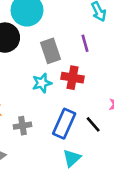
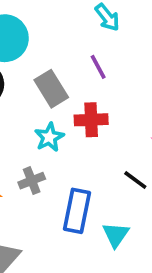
blue rectangle: (64, 124) -> (77, 211), moved
gray cross: (22, 126) -> (32, 181), moved

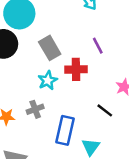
purple line: (98, 67) -> (98, 46), moved

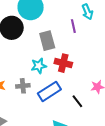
purple line: (98, 46) -> (73, 26), moved
blue rectangle: (65, 130) -> (49, 91), moved, turned 30

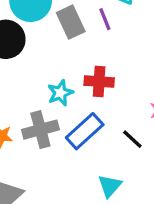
gray rectangle: (47, 41) -> (71, 22), moved
gray cross: (23, 86) -> (40, 130), size x1.5

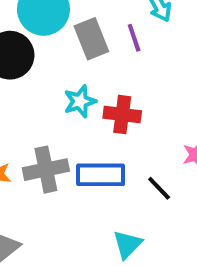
cyan star: (60, 93) -> (80, 101), moved
blue rectangle: (85, 131) -> (101, 175), turned 39

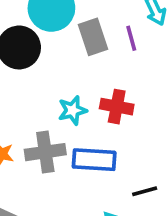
cyan star: (80, 101) -> (72, 110), moved
black line: (159, 188) -> (145, 191), moved, turned -65

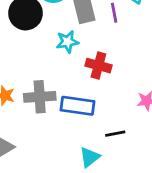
cyan star: (72, 110) -> (67, 42), moved

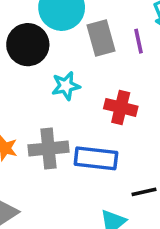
cyan star: (67, 42) -> (66, 86), moved

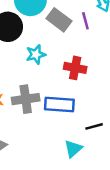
gray rectangle: (101, 38) -> (59, 20), turned -35

